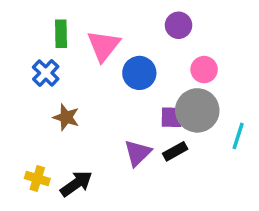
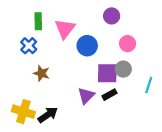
gray circle: (197, 110) -> (123, 69), size x0.6
purple square: (172, 117) -> (107, 73), size x1.5
yellow cross: (37, 179) -> (23, 112), size x1.5

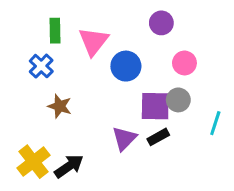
yellow cross: (23, 112) -> (33, 162), turned 35

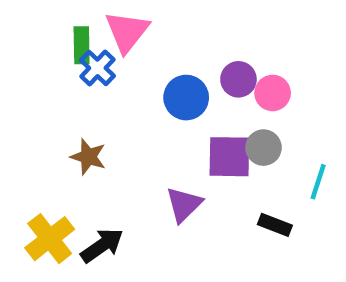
purple circle: (161, 23) -> (238, 79), moved
pink triangle: (94, 41) -> (127, 32), moved
blue cross: (41, 66) -> (97, 68), moved
black rectangle: (158, 137) -> (275, 225), moved, turned 50

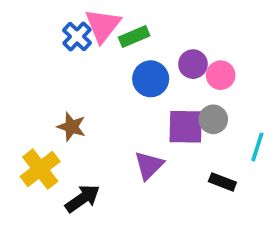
green rectangle: (82, 45) -> (134, 36), moved, turned 68
blue cross: (97, 68) -> (77, 36), moved
yellow cross: (50, 239) -> (40, 169), moved

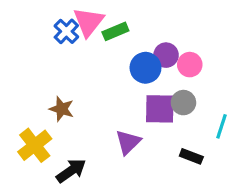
blue circle: (151, 79) -> (145, 68), moved

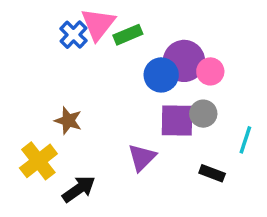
purple circle: (166, 55) -> (184, 61), size x1.5

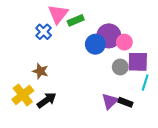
blue cross: (73, 35) -> (44, 32), moved
purple square: (177, 121) -> (138, 62), moved
purple triangle: (142, 157) -> (110, 101), moved
black arrow: (79, 189) -> (47, 100), moved

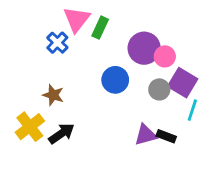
green rectangle: (76, 20) -> (100, 28), turned -42
blue circle: (95, 44) -> (115, 80), moved
purple square: (138, 62) -> (183, 83), turned 30
purple triangle: (110, 101) -> (146, 135), turned 30

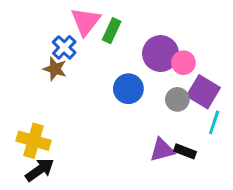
brown star: (53, 95) -> (55, 69), moved
yellow cross: (30, 127) -> (34, 141), turned -36
black arrow: (62, 134) -> (40, 170), moved

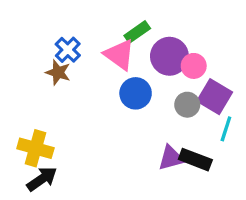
pink triangle: (86, 21) -> (119, 55), moved, turned -32
green rectangle: (112, 31) -> (137, 32), moved, turned 30
black rectangle: (185, 151) -> (195, 160), size x1.4

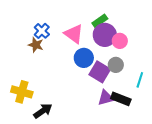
green rectangle: (137, 32) -> (100, 21), moved
purple square: (215, 97) -> (100, 72), moved
black arrow: (42, 179) -> (43, 111), moved

